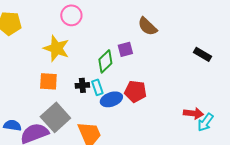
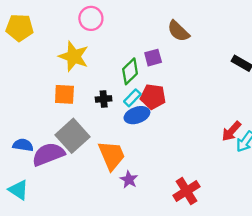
cyan rectangle: (97, 87) -> (132, 98), moved, turned 63
red pentagon: (135, 91) -> (153, 97), moved
red arrow: (193, 113) -> (231, 131), turned 126

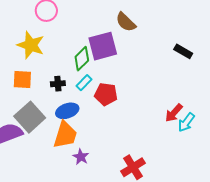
purple square: (153, 58) -> (103, 46), size x1.8
red pentagon: (153, 97) -> (106, 94), moved
blue ellipse: (137, 115) -> (67, 111), moved
orange trapezoid: (112, 155) -> (65, 135), turned 40

